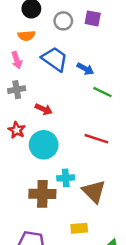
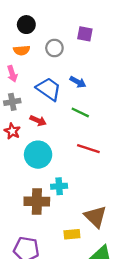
gray circle: (63, 21) -> (54, 48), moved
blue trapezoid: (55, 59) -> (49, 89), moved
green line: (103, 92) -> (80, 112), moved
red star: (17, 130) -> (12, 131), moved
brown triangle: (94, 191) -> (95, 217), moved

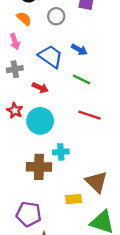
orange semicircle: (22, 50) -> (24, 19), turned -133
red star: (12, 131) -> (15, 111), moved

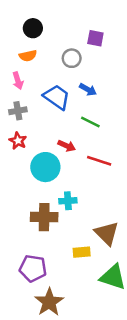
gray circle: (56, 16) -> (72, 58), moved
orange semicircle: (24, 19) -> (28, 56), turned 126
red arrow: (40, 88) -> (67, 146), moved
red star: (15, 111) -> (18, 141), moved

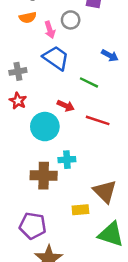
pink arrow: (18, 81) -> (50, 30), moved
blue arrow: (88, 89) -> (110, 55), moved

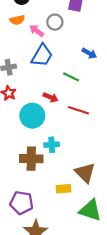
pink arrow: (50, 30) -> (37, 31), turned 144
blue trapezoid: (56, 58) -> (42, 55), turned 85

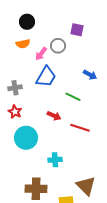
pink arrow: (37, 31) -> (41, 54), turned -88
cyan circle: (32, 116) -> (26, 138), moved
brown cross: (31, 159) -> (36, 189), moved

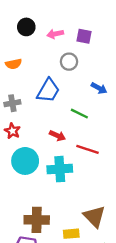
orange semicircle: (23, 44) -> (14, 64), moved
gray circle: (58, 46) -> (69, 62), moved
pink arrow: (41, 54) -> (55, 34), moved, turned 40
cyan cross: (55, 160) -> (60, 169), moved, size x1.5

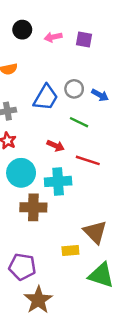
gray circle: (69, 62) -> (74, 89), moved
brown cross: (37, 220) -> (33, 207), moved

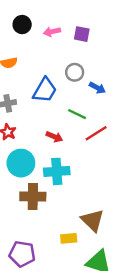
gray circle: (74, 89) -> (75, 72), moved
red line: (88, 160) -> (96, 133), moved, turned -50

